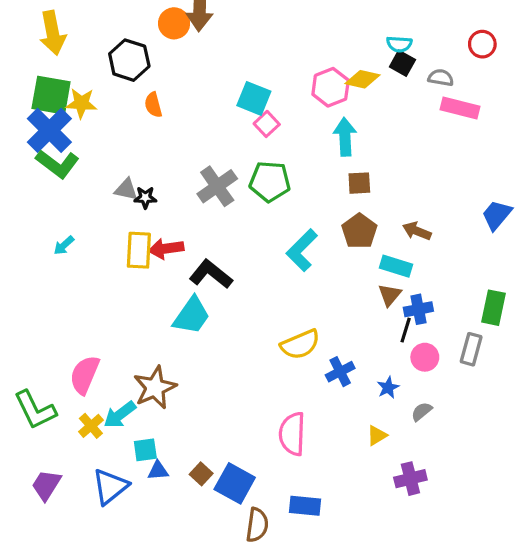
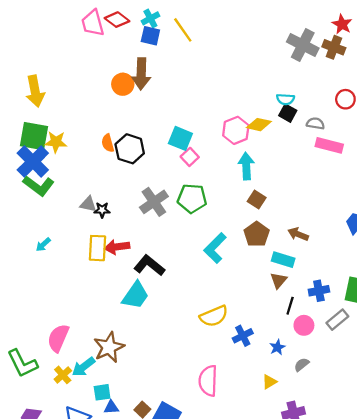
black hexagon: (129, 60) -> (130, 149), moved
brown square: (359, 183) -> (257, 200), turned 36
blue cross: (418, 309) -> (319, 291), moved
gray rectangle: (471, 349) -> (337, 320), turned 35

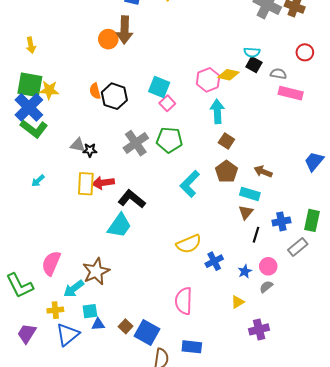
yellow arrow: (35, 91) -> (31, 45), size x0.6
pink circle: (304, 325) -> (268, 266), moved
yellow cross: (63, 375) -> (55, 310), moved, turned 35

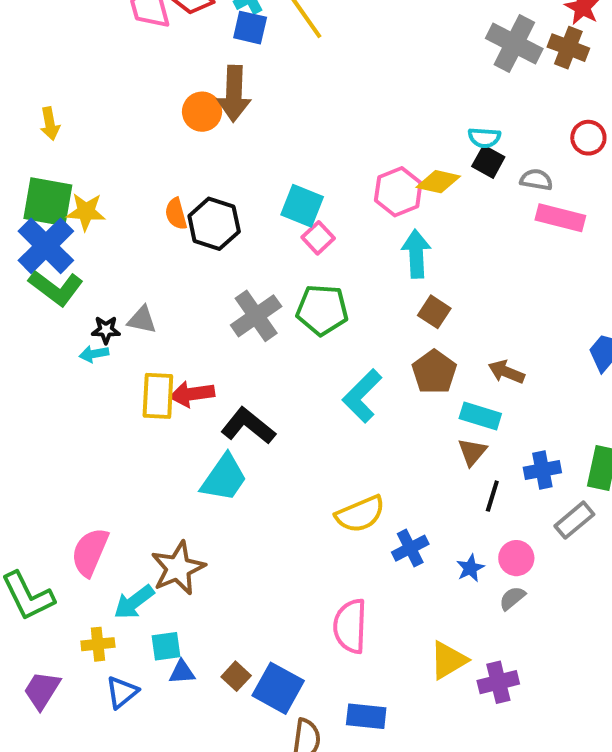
black star: (90, 150) -> (106, 330), moved
cyan arrow: (38, 181) -> (94, 354), moved, turned 32
yellow triangle: (238, 302) -> (448, 660), moved, size x1.5
blue triangle: (68, 335) -> (122, 692), size x0.7

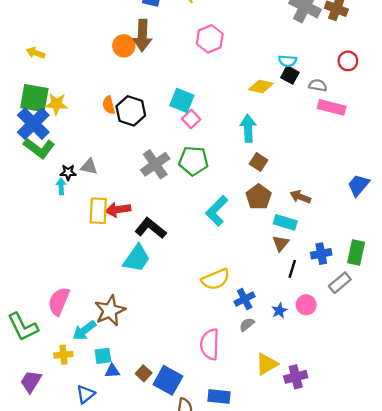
yellow arrow: (50, 124) -> (36, 53), turned 120
pink hexagon: (398, 192) -> (210, 39), moved
cyan arrow: (94, 354) -> (61, 186), turned 98
gray semicircle: (512, 598) -> (247, 325), moved
blue triangle: (122, 692) -> (86, 394), moved

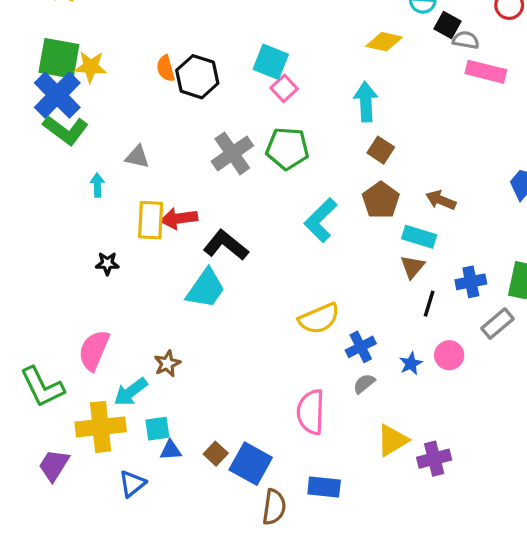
black square: (290, 75) -> (447, 25), moved
black star: (68, 172) -> (107, 263), moved
brown star: (110, 311) -> (167, 364), size x0.6
yellow cross: (63, 355) -> (101, 427), size x1.8

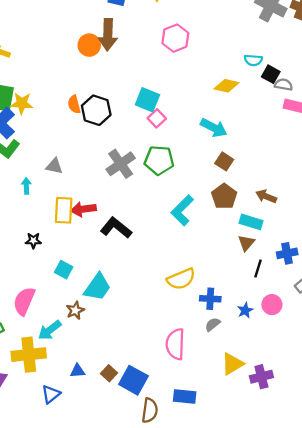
cyan arrow: (366, 102) -> (214, 128), turned 120
cyan trapezoid: (206, 289) -> (97, 287), moved
blue cross: (361, 347) -> (210, 299), turned 30
cyan square: (157, 429) -> (64, 270), moved, turned 36

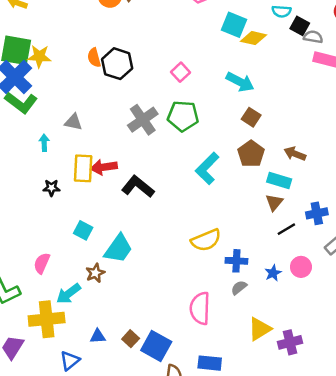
cyan square: (147, 100) -> (234, 25), moved
black star: (33, 241) -> (51, 188), moved
black line: (258, 268) -> (286, 229), turned 42
pink semicircle: (24, 301) -> (42, 263), size x0.7

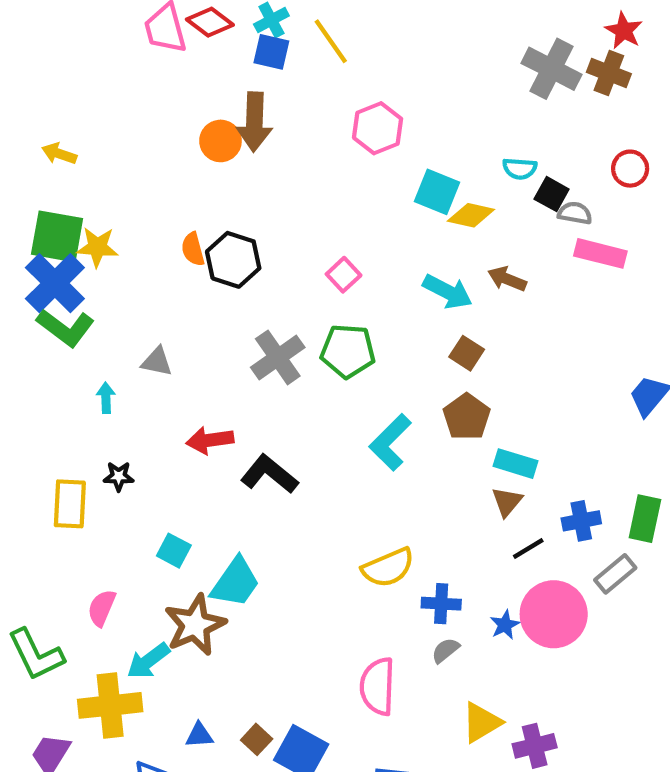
brown arrow: (295, 154) -> (507, 279), moved
yellow rectangle: (83, 168) -> (70, 504), moved
pink circle: (301, 267) -> (554, 614), size x1.8
brown star: (95, 273) -> (195, 625), size x1.8

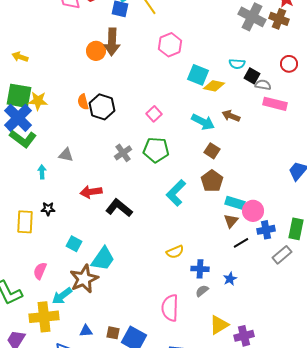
gray cross: (278, 357) -> (123, 153), size x0.7
yellow semicircle: (388, 568) -> (175, 252), size x0.7
pink circle: (554, 614) -> (253, 211), moved, size x0.7
brown square: (257, 739) -> (113, 333), turned -32

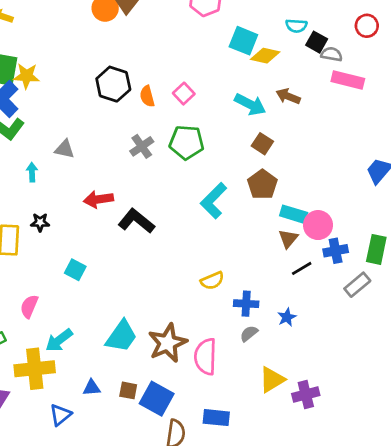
orange semicircle: (83, 102) -> (147, 96), moved
cyan trapezoid: (103, 259) -> (121, 336), moved
brown star: (84, 279) -> (168, 343), moved

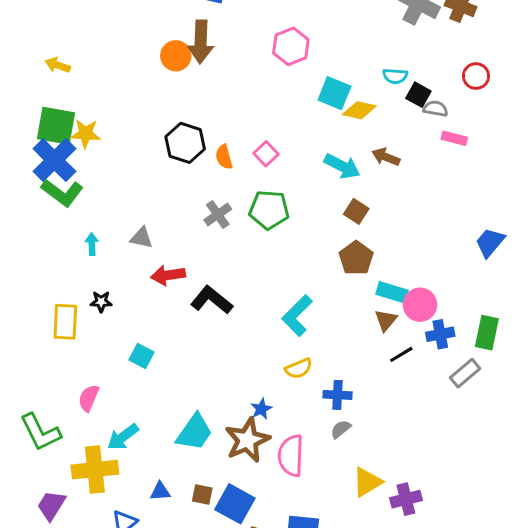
pink rectangle: (348, 80) -> (454, 138), size x0.7
gray triangle: (64, 149) -> (142, 238), moved
cyan L-shape: (214, 201) -> (297, 316), moved
blue star: (287, 317) -> (261, 409), moved

